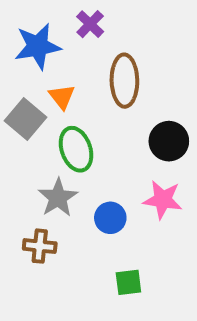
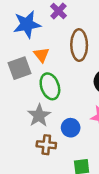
gray square: (26, 119) -> (20, 68), turned 30
brown cross: (40, 246) -> (46, 145), moved

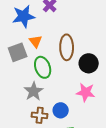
brown ellipse: (79, 45) -> (67, 47), moved
blue circle: (71, 128) -> (61, 110), moved

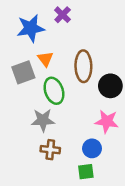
gray star: (34, 91) -> (43, 120), turned 30
blue circle: (61, 110) -> (92, 148), moved

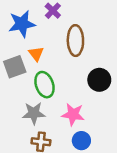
brown ellipse: (83, 66) -> (75, 41), moved
pink star: (107, 121) -> (73, 114), moved

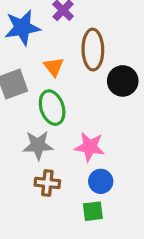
orange triangle: (36, 54) -> (54, 67), moved
black circle: (99, 80) -> (123, 81), moved

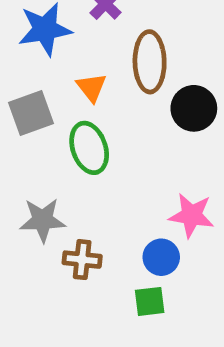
gray star: (38, 145) -> (43, 220), moved
pink star: (90, 147) -> (191, 215), moved

